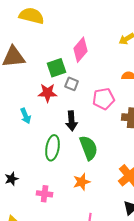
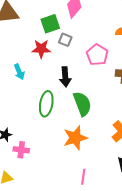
pink pentagon: (104, 99) -> (97, 55), turned -30
orange star: (82, 182) -> (75, 138), size x1.4
pink cross: (45, 194) -> (21, 150), moved

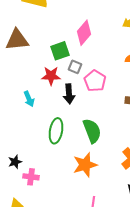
pink pentagon: (97, 55) -> (95, 81), moved
black arrow: (65, 77) -> (69, 94), moved

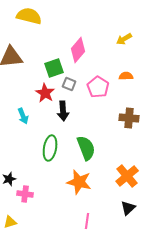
red star: (51, 76) -> (45, 93), turned 30
pink pentagon: (95, 81) -> (98, 87), moved
orange star: (85, 165) -> (79, 182), turned 30

